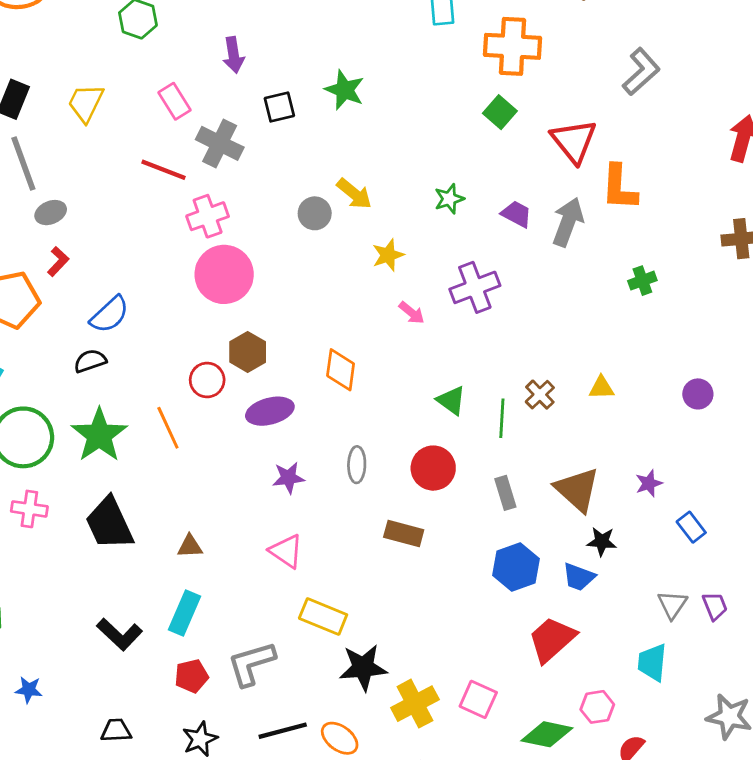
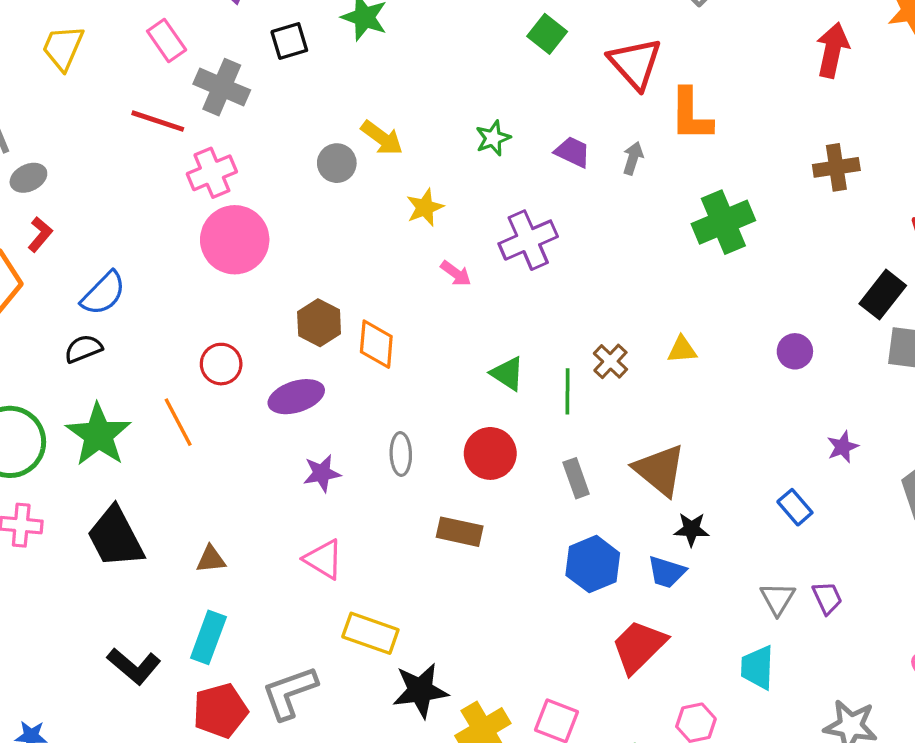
gray arrow: (568, 222) -> (633, 158), size x0.6
green cross: (642, 281) -> (723, 222), size x1.8
brown hexagon: (248, 352) -> (319, 323), moved
purple star: (649, 483) -> (843, 447), moved
red pentagon: (192, 676) -> (220, 711), size x1.4

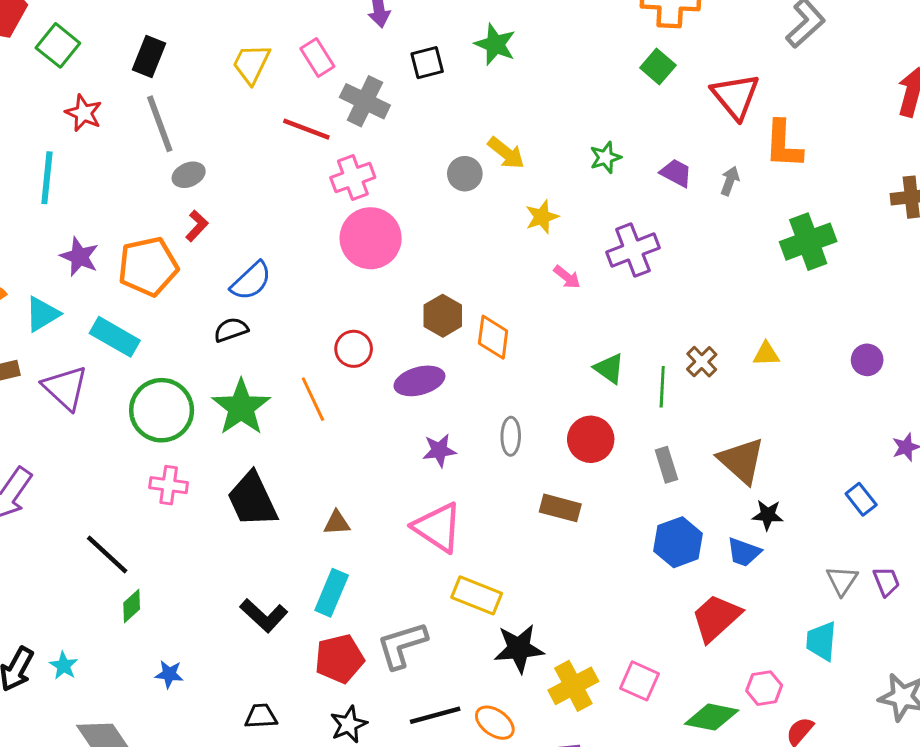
yellow trapezoid: (63, 48) -> (251, 64), moved
pink triangle: (324, 559) -> (438, 527), size x1.4

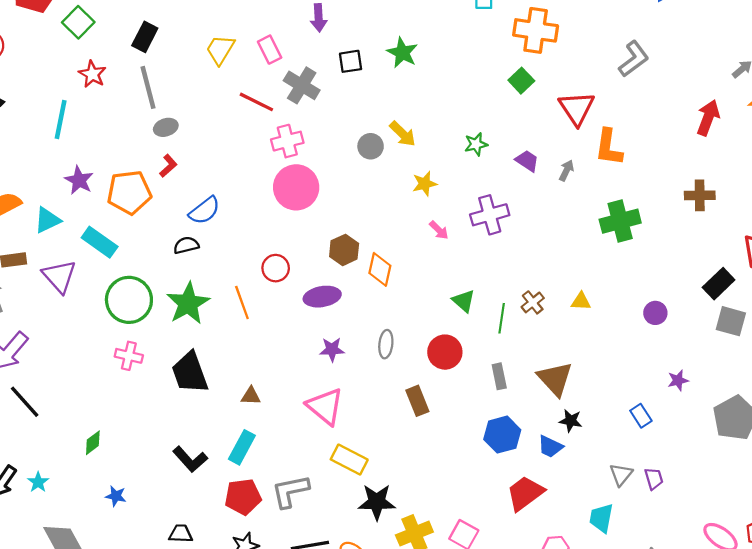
brown rectangle: (560, 508) -> (417, 401), turned 48
black line: (107, 555) -> (25, 402), moved

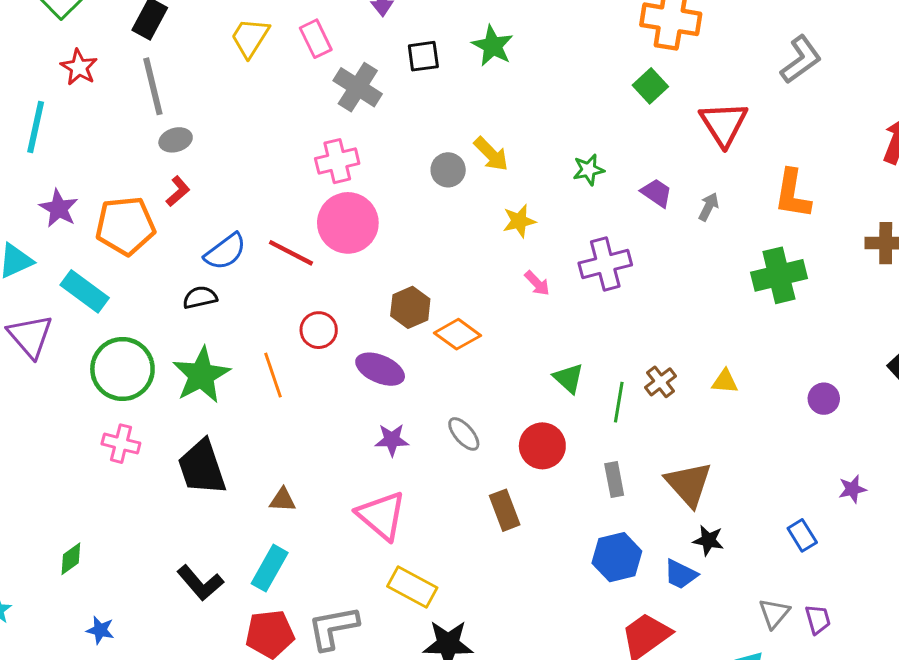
red line: (256, 102) -> (291, 253), moved
orange L-shape: (609, 147) -> (792, 194), moved
orange diamond: (380, 269) -> (458, 334), turned -68
purple ellipse: (322, 297) -> (380, 369), turned 32
gray ellipse: (386, 344) -> (464, 434), turned -48

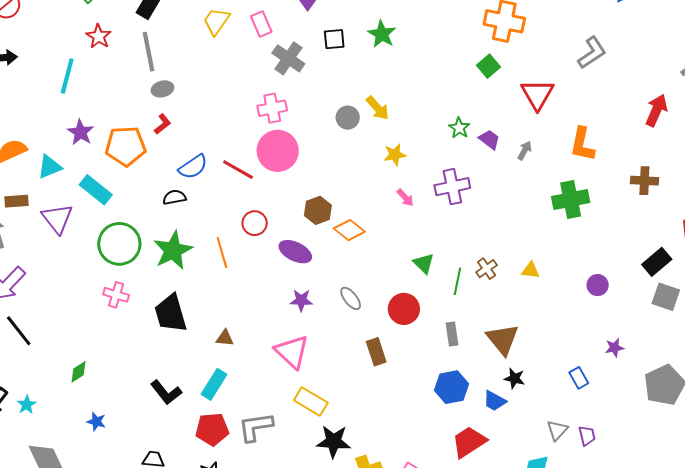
green star: (589, 170) -> (459, 128), moved, turned -30

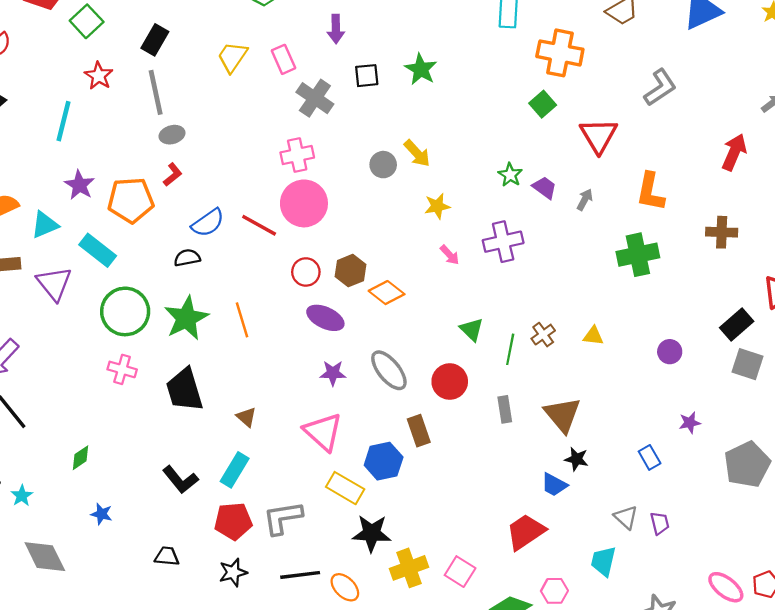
red circle: (255, 223) -> (306, 272), moved
gray ellipse: (351, 298) -> (389, 370), size x1.5
brown triangle: (225, 338) -> (246, 417), turned 36
blue hexagon: (452, 387) -> (384, 461), moved
gray triangle: (557, 430) -> (626, 517), turned -30

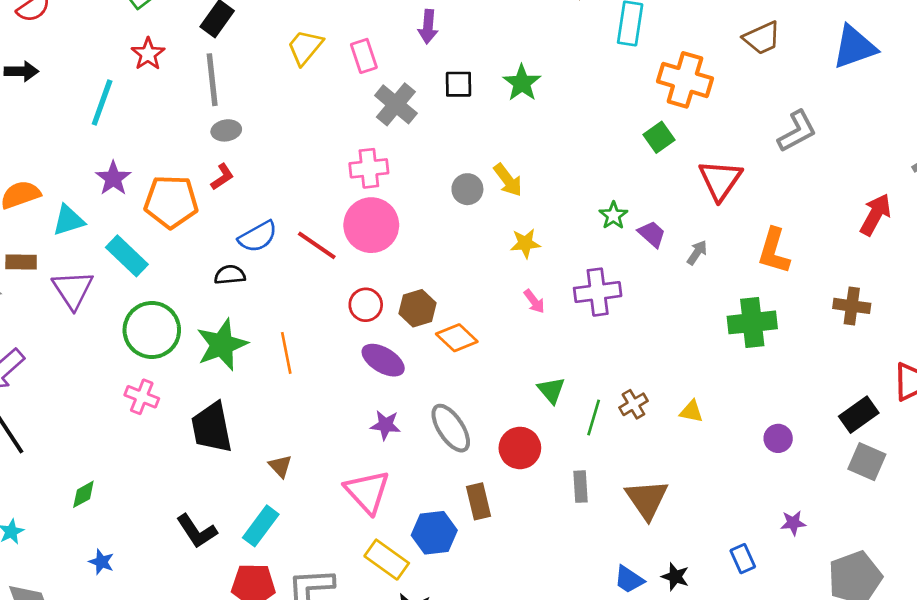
black star: (576, 459) -> (675, 577), moved

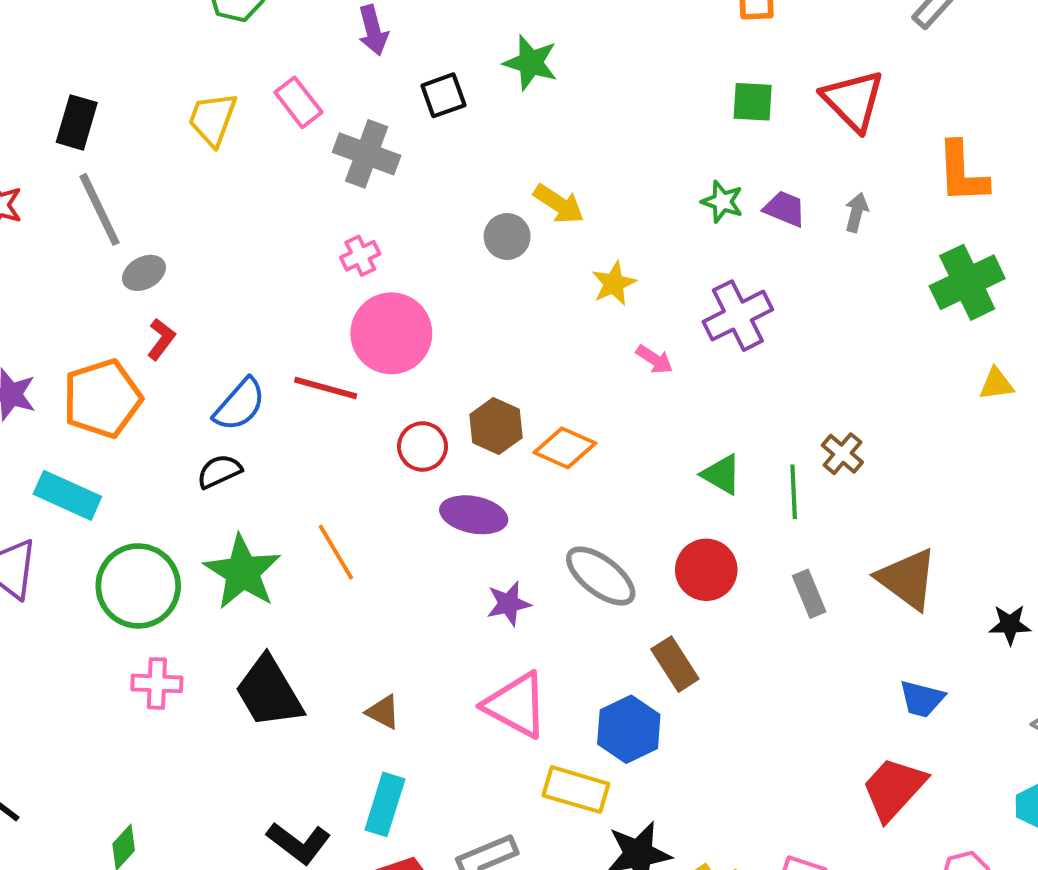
green square: (659, 137) -> (753, 102), moved, turned -32
pink cross: (369, 168) -> (360, 256), size x0.7
yellow triangle: (691, 411) -> (996, 384), moved
black star: (675, 577) -> (1010, 625), moved

